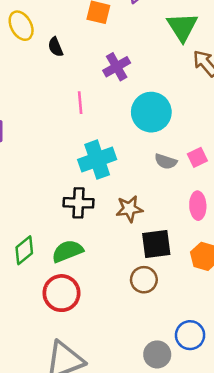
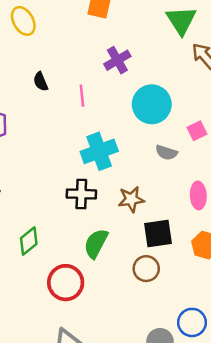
black semicircle: (56, 47) -> (41, 82), moved
pink square: (197, 157) -> (197, 131), moved
green semicircle: (67, 251) -> (96, 243), moved, turned -40

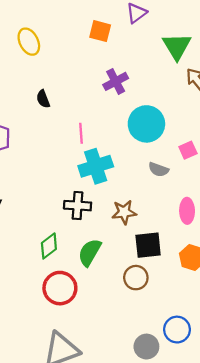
pink line: (82, 96) -> (81, 133), moved
green diamond: (29, 241) -> (49, 246), moved

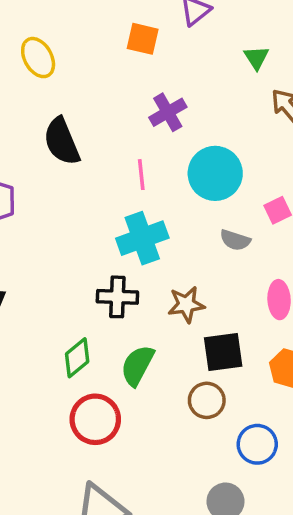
green triangle: (177, 46) -> (256, 58), size x0.6
black semicircle: (43, 99) -> (62, 141), size x1.8
pink line: (81, 133) -> (141, 175), moved
blue circle: (177, 330) -> (257, 444), moved

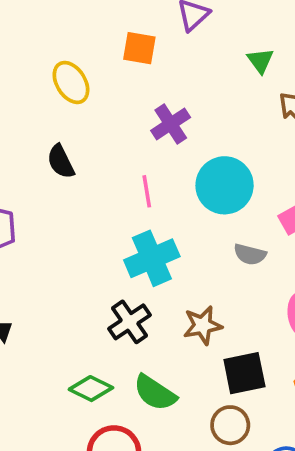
yellow ellipse: (38, 58) -> (71, 82), moved
black semicircle: (62, 141) -> (61, 162), size x0.7
black cross: (117, 297) -> (129, 322), turned -33
green diamond: (77, 358) -> (91, 389), turned 69
green semicircle: (137, 365) -> (155, 393), turned -81

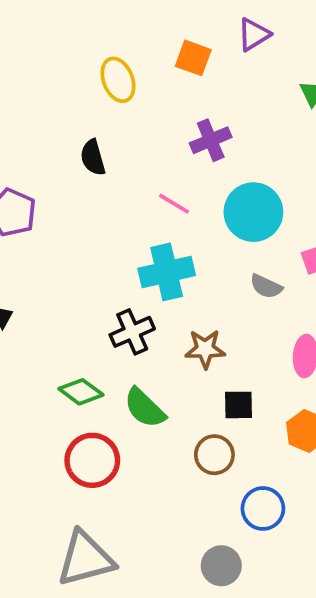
pink line: (147, 191) -> (174, 204), turned -60
black square: (244, 373) -> (238, 405), size x0.7

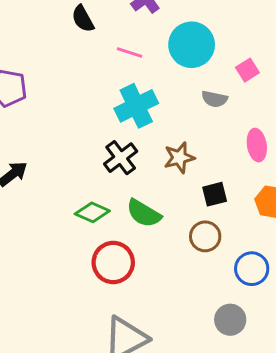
black semicircle: (93, 158) -> (83, 19), moved

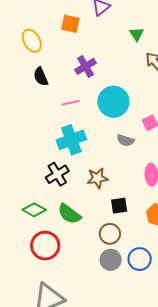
pink line: (130, 52) -> (70, 103), turned -36
gray circle: (230, 320) -> (111, 260), moved

